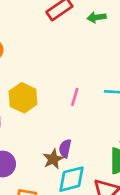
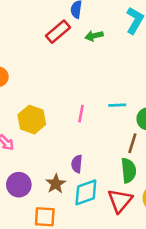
brown star: (53, 159) -> (56, 184), moved

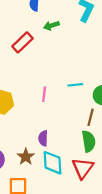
red rectangle: (58, 32) -> (22, 42), moved
cyan diamond: (86, 192) -> (53, 163), turned -70

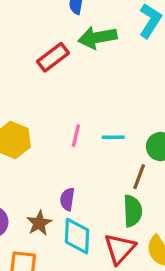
green arrow: (51, 25) -> (97, 37), size x1.6
cyan line: (75, 85) -> (113, 137), moved

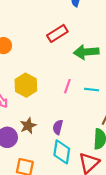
green arrow: (97, 37) -> (86, 52), moved
brown star: (39, 223) -> (28, 126), moved

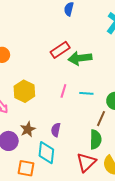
red rectangle: (57, 33) -> (60, 50), moved
cyan diamond: (62, 152) -> (46, 153), moved

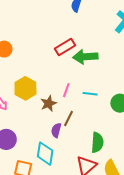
brown line: (101, 119) -> (69, 119), moved
brown star: (28, 129) -> (49, 104), moved

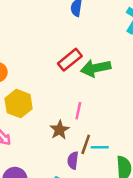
yellow hexagon: (25, 88) -> (19, 104), moved
cyan line: (90, 94) -> (100, 147), moved

